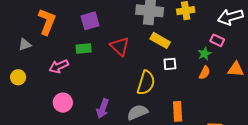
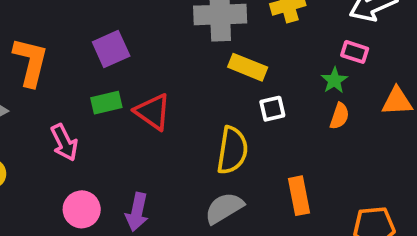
red triangle: (120, 46) -> (153, 112), moved
pink arrow: (59, 66) -> (64, 142), turned -84
purple arrow: (103, 109) -> (137, 212), moved

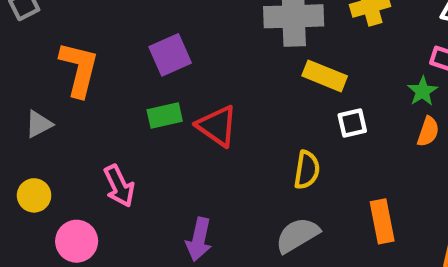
pink arrow: (64, 142) -> (119, 186), moved
yellow semicircle: (232, 150) -> (307, 170), size x0.7
pink circle: (82, 209) -> (77, 241), moved

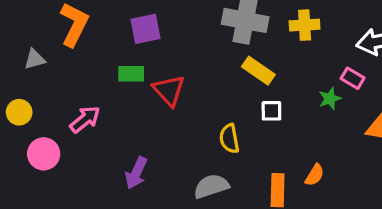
orange semicircle: (428, 132) -> (315, 175), moved
yellow semicircle: (307, 170) -> (229, 139), turned 148
pink arrow: (119, 186) -> (85, 119), turned -116

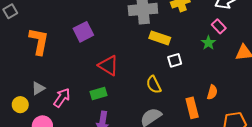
gray triangle: (35, 59) -> (38, 88), moved
green rectangle: (131, 74) -> (99, 94), moved
pink rectangle: (353, 78) -> (219, 26), turned 32

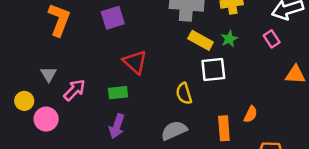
green star: (208, 43) -> (229, 39), moved
white square: (175, 60) -> (213, 69), size x1.5
gray triangle: (38, 88) -> (49, 74), turned -40
yellow circle: (20, 105) -> (24, 101), moved

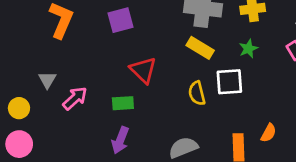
yellow rectangle: (201, 40) -> (200, 48), moved
yellow semicircle: (184, 93) -> (197, 93), moved
pink circle: (46, 119) -> (19, 144), moved

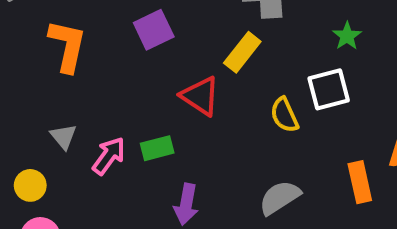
yellow rectangle: (200, 48) -> (242, 52), moved, turned -72
green rectangle: (123, 103) -> (157, 148), moved

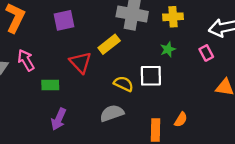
yellow semicircle: (284, 115) -> (124, 84), turned 126
pink arrow: (109, 156) -> (26, 60), moved, turned -80
gray semicircle: (280, 198) -> (112, 113), moved

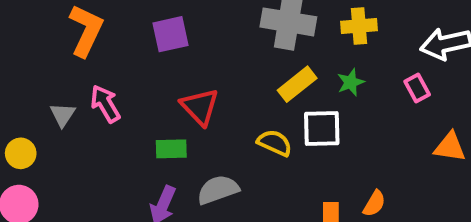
yellow rectangle: (109, 44) -> (297, 84), moved
green rectangle: (50, 85) -> (171, 149), moved
gray semicircle: (112, 113) -> (218, 190), moved

